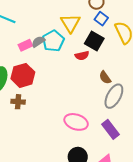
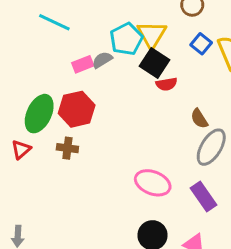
blue square: (101, 19) -> (201, 44), moved
cyan pentagon: (53, 41) -> (126, 39), moved
black square: (94, 41) -> (155, 63), moved

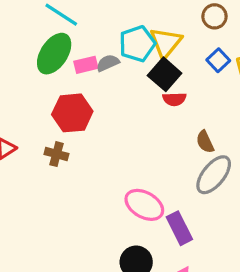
green ellipse: (39, 114) -> (54, 54), moved
purple rectangle: (204, 196) -> (179, 228), moved

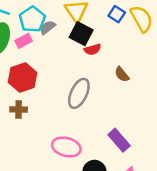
cyan pentagon: (137, 44) -> (32, 19), moved
gray semicircle: (108, 63) -> (48, 27), moved
gray ellipse: (214, 175) -> (79, 93), moved
pink ellipse: (144, 205) -> (66, 147), moved

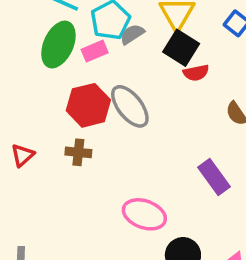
gray ellipse: (79, 93) -> (130, 106), moved, turned -68
purple rectangle: (119, 140) -> (214, 177), moved

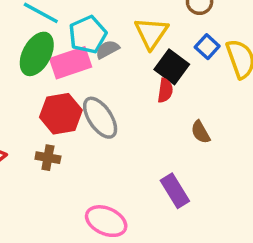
black square: (181, 48) -> (172, 67), moved
pink rectangle: (95, 51) -> (71, 63), size x1.6
red semicircle: (196, 73) -> (165, 91), turned -75

